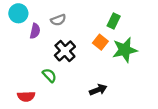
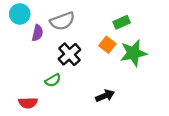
gray semicircle: (58, 20) -> (62, 21), size x1.5
green rectangle: (114, 21) -> (122, 22), turned 40
green semicircle: (49, 75) -> (53, 80), turned 104

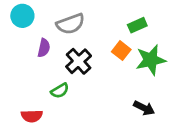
purple semicircle: (37, 33) -> (44, 48), moved
black arrow: (105, 96) -> (144, 108), moved, turned 48

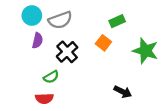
cyan circle: (22, 16) -> (32, 16), moved
green star: (151, 60) -> (145, 51), moved, turned 30
red semicircle: (32, 116) -> (44, 98), moved

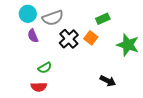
purple semicircle: (38, 41) -> (33, 36), turned 144
black cross: (67, 52) -> (69, 39), moved

